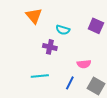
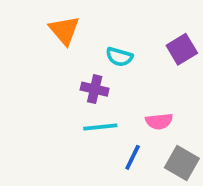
purple square: (96, 26) -> (182, 49), turned 35
cyan line: (40, 76) -> (100, 127), moved

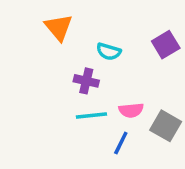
pink semicircle: (159, 121) -> (131, 110), moved
gray square: (182, 163) -> (166, 126), moved

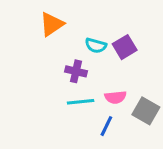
orange triangle: (59, 27) -> (52, 24), turned 36
purple square: (166, 45) -> (125, 47), moved

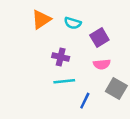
cyan semicircle: (96, 46) -> (73, 23), moved
pink semicircle: (115, 97) -> (102, 64), moved

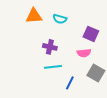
orange triangle: (41, 19) -> (34, 16), turned 30
purple square: (99, 38) -> (91, 34), moved, turned -35

